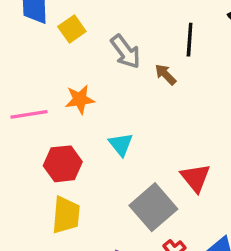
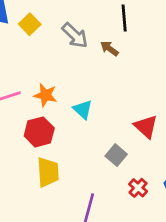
orange star: (80, 99) -> (45, 95), moved, turned 30
gray square: (153, 207) -> (116, 155), size x0.6

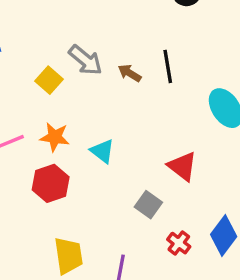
black line: (124, 18) -> (168, 66), moved
yellow square: (30, 24) -> (49, 80), moved
yellow trapezoid: (48, 172) -> (68, 256), moved

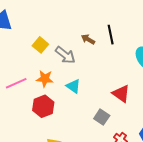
gray arrow: (85, 60) -> (65, 55), moved

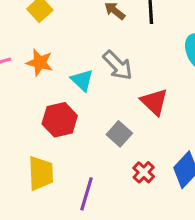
gray arrow: (65, 55) -> (118, 65), moved
red hexagon: (43, 106) -> (60, 120), moved

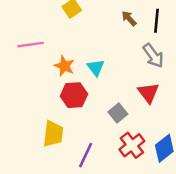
orange star: (40, 63) -> (64, 66), moved
gray arrow: (118, 65) -> (153, 56), moved
red cross: (144, 172) -> (132, 145), size x1.5

